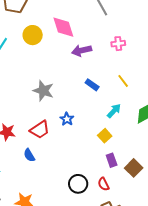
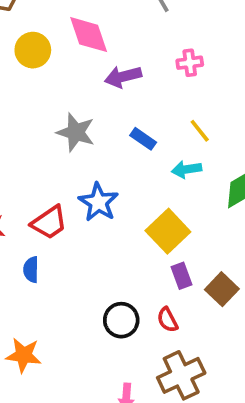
gray star: (43, 91) -> (76, 132), moved
cyan arrow: (114, 111) -> (187, 169), moved, turned -140
blue star: (67, 119) -> (98, 202), size x1.5
yellow square: (105, 136) -> (168, 231), size x1.6
blue semicircle: (29, 155) -> (31, 270), turned 32

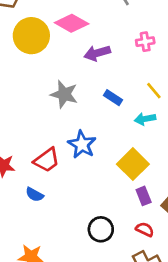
pink diamond: (89, 35) -> (72, 23), turned -40
yellow circle: (33, 50) -> (31, 36), size x1.4
blue semicircle: (31, 270) -> (34, 195), turned -60
red semicircle: (167, 320) -> (145, 229), moved, turned 144

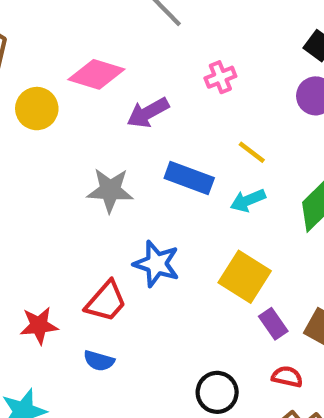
yellow circle: (31, 36) -> (37, 109), size x0.7
blue rectangle: (113, 98) -> (189, 178), size x1.5

